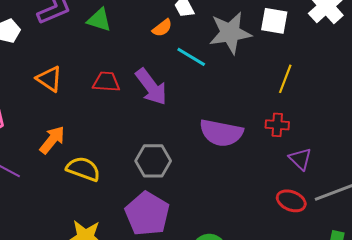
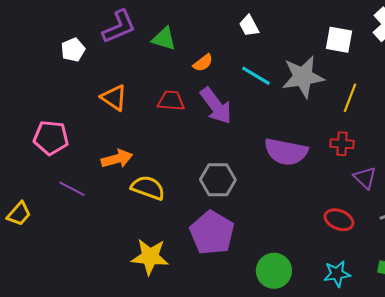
orange semicircle: (162, 28) -> (203, 63), moved
gray star: (230, 33) -> (303, 77), moved
orange arrow: (52, 140) -> (117, 159), turned 36
red ellipse: (291, 201) -> (339, 220), moved

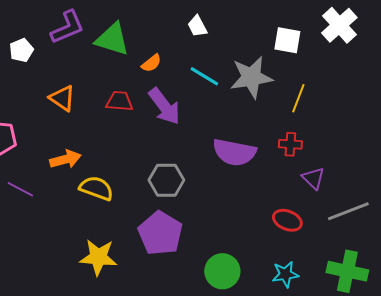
green triangle: (164, 39) -> (112, 39), size x1.4

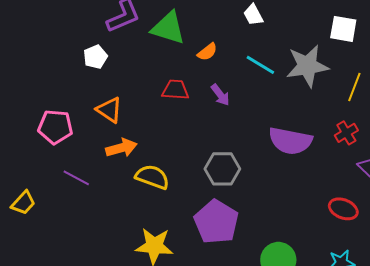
white pentagon: (21, 50) -> (95, 57), moved
orange triangle: (62, 98) -> (109, 110), moved
purple arrow: (164, 106) -> (220, 95), size x0.6
red cross: (290, 144) -> (346, 133), turned -35

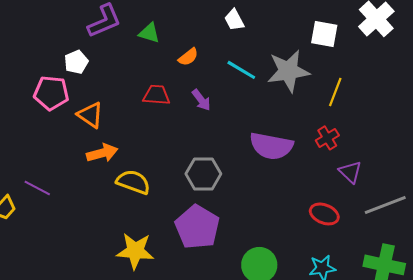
green triangle: (168, 28) -> (149, 33), size x0.6
pink pentagon: (55, 127) -> (51, 93), moved
purple line: (76, 178) -> (37, 188), moved

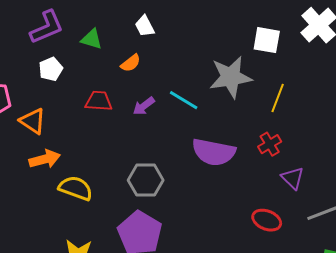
white trapezoid: (234, 20) -> (145, 26), moved
white pentagon: (76, 62) -> (51, 69), moved
cyan line: (241, 70) -> (184, 100), moved
purple arrow: (201, 100) -> (144, 106), turned 90

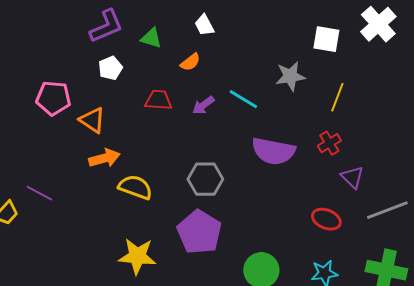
gray star: (231, 77) -> (290, 76), size x0.7

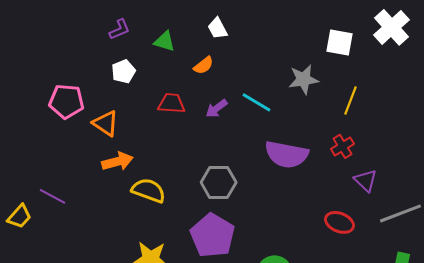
purple L-shape: (106, 26) -> (120, 29), size x0.6

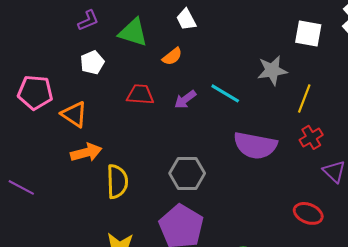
green triangle: (164, 41) -> (133, 32), size x1.4
yellow line: (350, 100) -> (304, 98), moved
yellow semicircle: (148, 190) -> (117, 181), turned 68

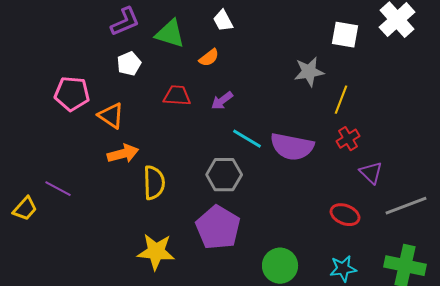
purple L-shape: (88, 20) -> (125, 22), size x1.4
cyan line: (225, 93) -> (247, 139), moved

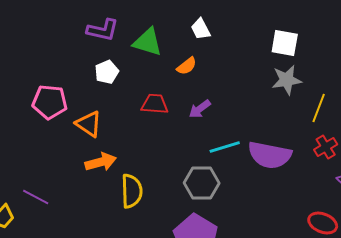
purple L-shape: (125, 22) -> (103, 30), turned 36
white square: (345, 35) -> (285, 43), moved
cyan line: (247, 139) -> (225, 147), turned -48

